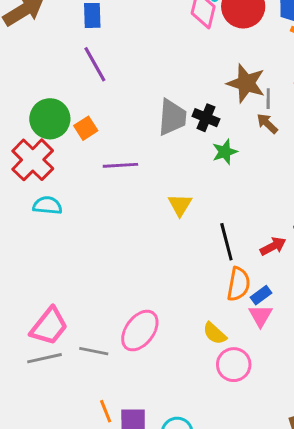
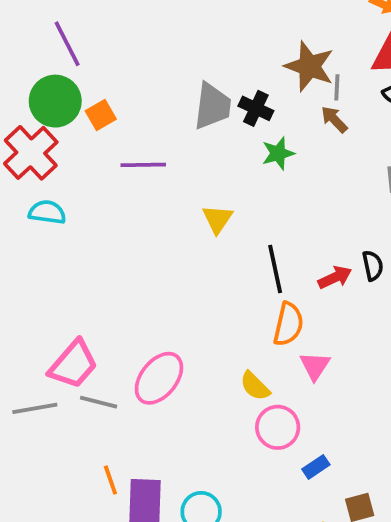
purple line: (95, 64) -> (67, 44), moved
blue rectangle: (261, 295) -> (316, 467), moved
pink trapezoid: (49, 326) -> (73, 364), moved

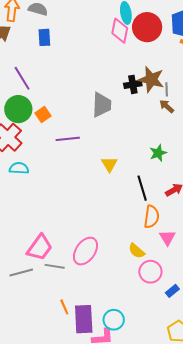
black cross: (256, 108) -> (133, 84), moved, turned -30
green star: (278, 153) -> (158, 153), moved

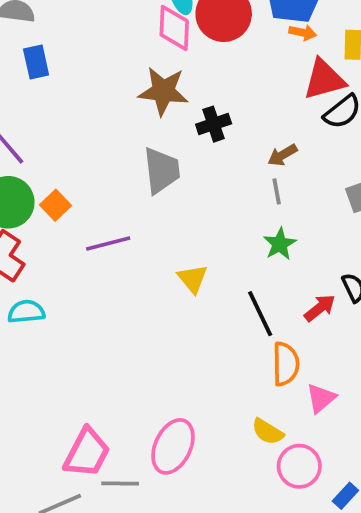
brown star: (151, 79) -> (163, 91), moved
gray line: (167, 89) -> (277, 191), moved
brown arrow: (167, 106) -> (282, 155), turned -63
pink triangle: (167, 238) -> (321, 398), turned 30

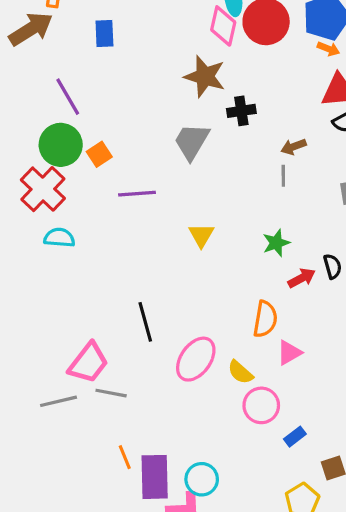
gray trapezoid: (161, 171) -> (192, 141), turned -153
green star: (280, 244) -> (276, 243), moved
black line: (260, 314) -> (145, 322), moved
pink ellipse: (173, 446) -> (196, 359), moved

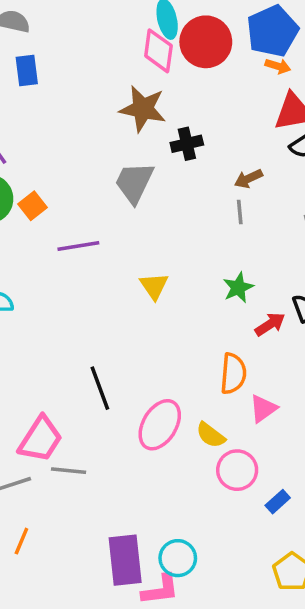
orange line: (125, 457) -> (21, 541), moved, turned 50

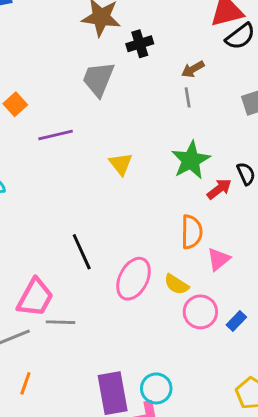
green star: (238, 288) -> (191, 160), size x1.5
blue rectangle: (278, 502) -> (236, 321), moved

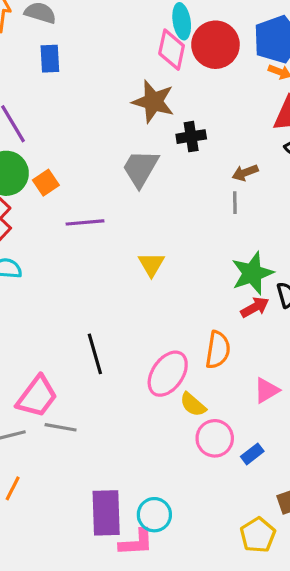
green star: (191, 160) -> (252, 273), moved
pink triangle: (219, 259) -> (267, 390), moved
pink ellipse: (133, 279) -> (168, 374), moved

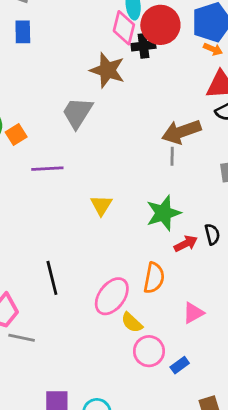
black cross: (191, 137) -> (143, 46), moved
gray trapezoid: (140, 168) -> (77, 113), moved
brown arrow: (245, 173) -> (181, 132), size x1.8
green star: (252, 273) -> (163, 213), moved

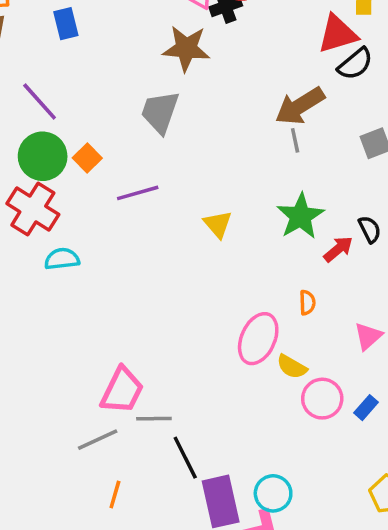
black line: (52, 278) -> (185, 458), moved
orange semicircle: (154, 278) -> (307, 303), size x0.6

